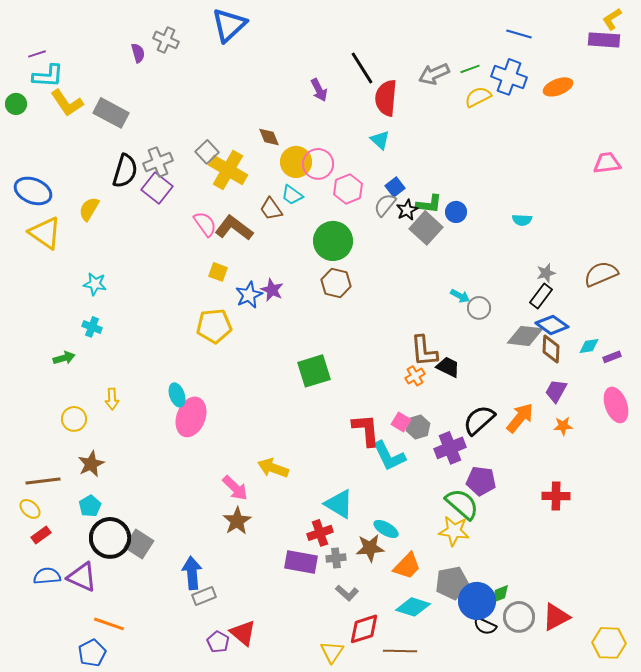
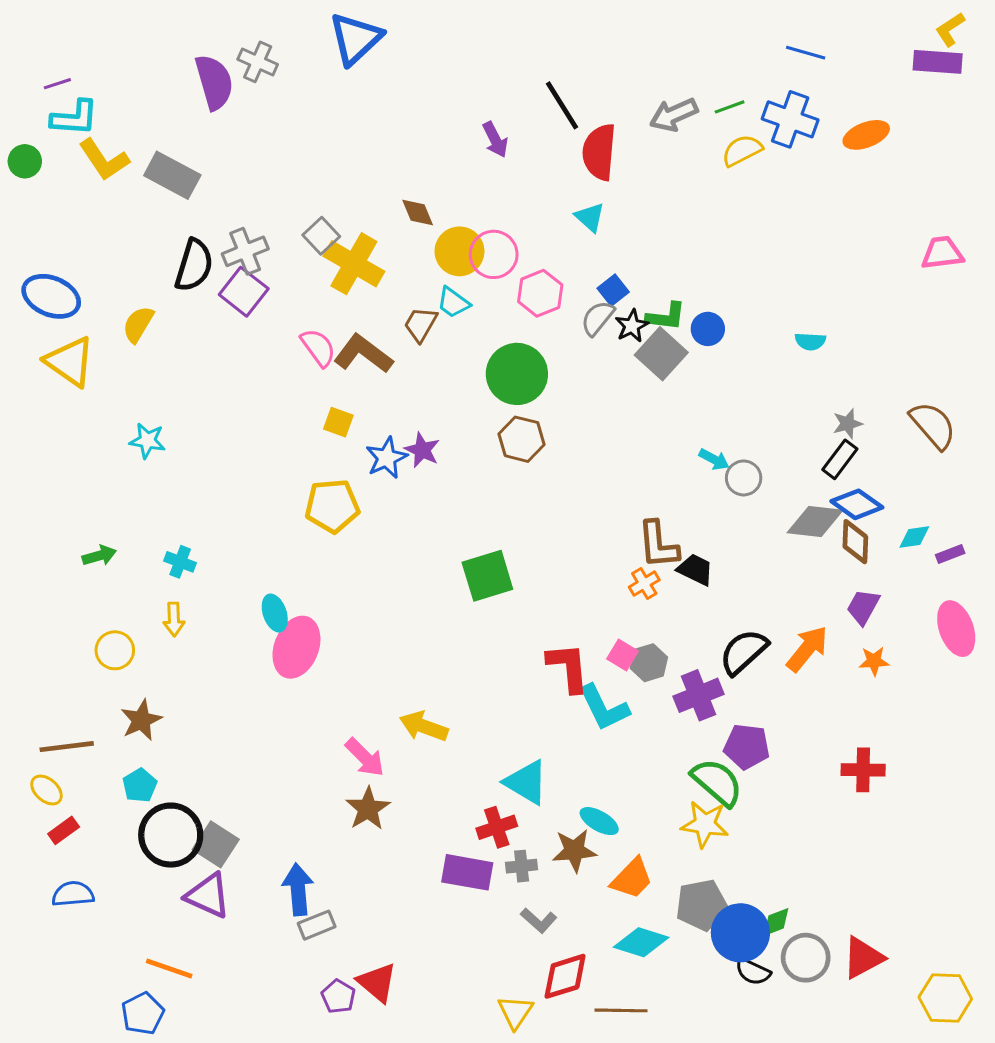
purple semicircle: (138, 53) -> (214, 82), size x1.8
brown trapezoid: (271, 209) -> (421, 324), turned 65
brown semicircle: (601, 274) -> (933, 425), turned 72
cyan cross: (92, 327) -> (180, 562), moved
purple triangle: (82, 577) -> (208, 896), moved

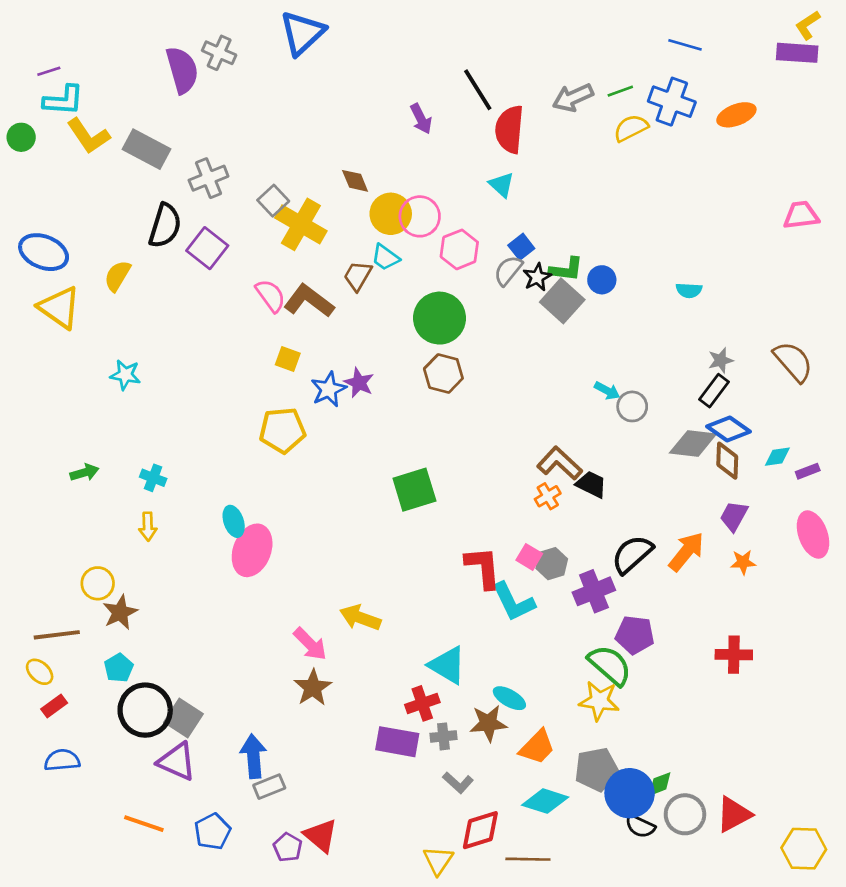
gray cross: (245, 251) -> (209, 178), moved
brown L-shape: (658, 545) -> (560, 463), turned 138
yellow circle: (115, 650) -> (98, 583), moved
blue pentagon: (143, 1014) -> (212, 831), moved

